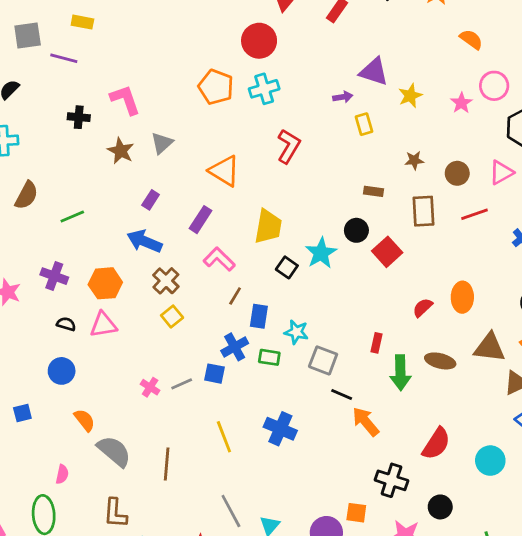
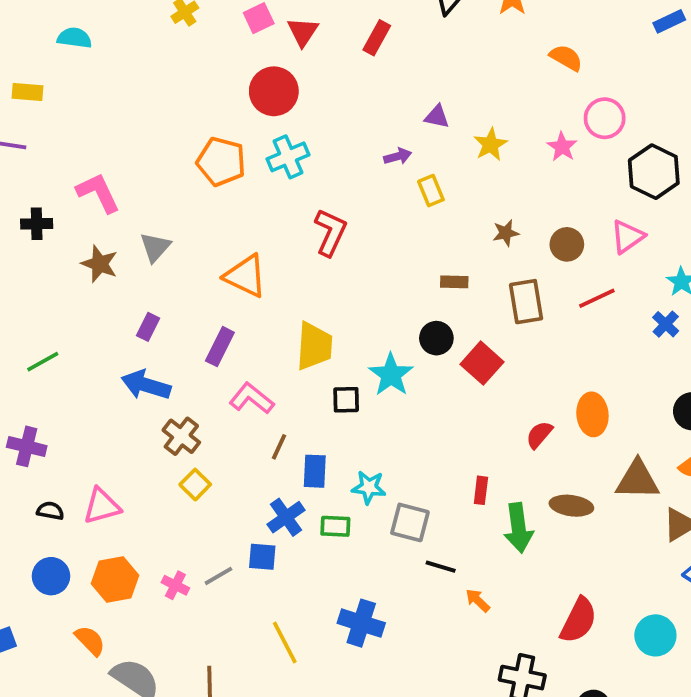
purple triangle: (374, 72) -> (437, 117), size x0.6
black square: (287, 267) -> (346, 400), turned -30
orange hexagon: (105, 283) -> (115, 580), moved
orange arrow: (366, 422) -> (478, 600), size x0.6

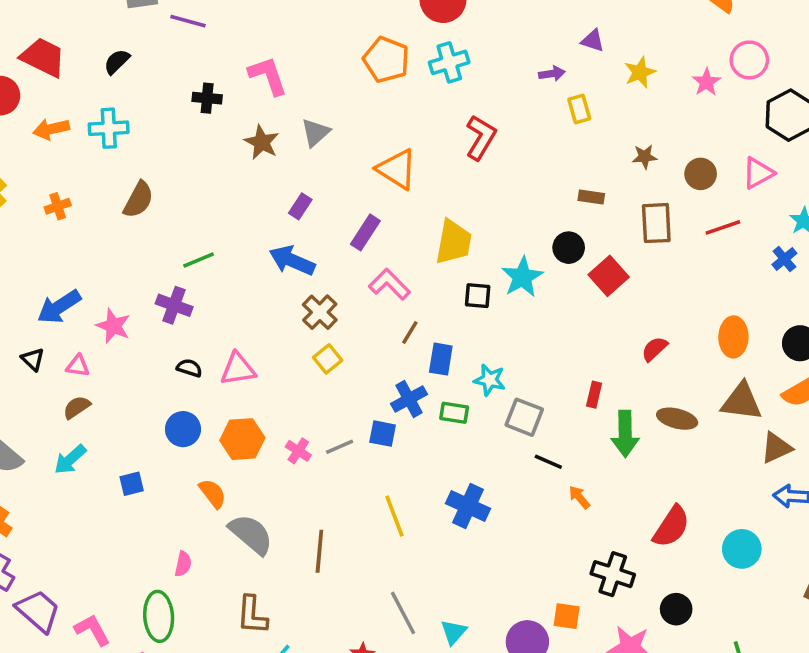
green line: (43, 362) -> (199, 260), moved
orange ellipse: (592, 414) -> (733, 337), moved

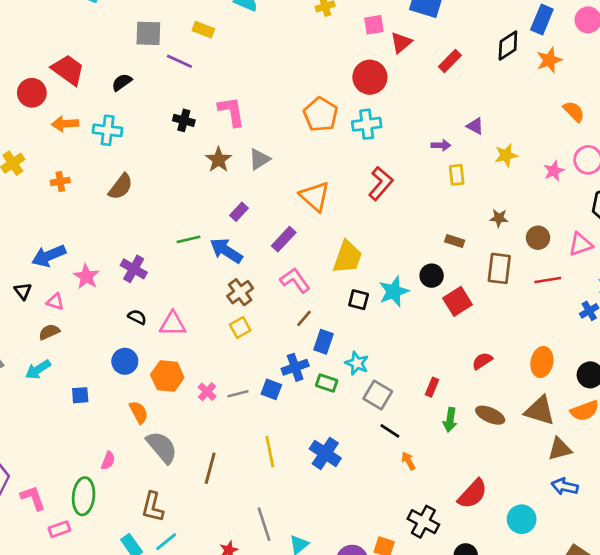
green line: (199, 260) -> (189, 239), moved
green arrow: (625, 434) -> (450, 420), size x0.7

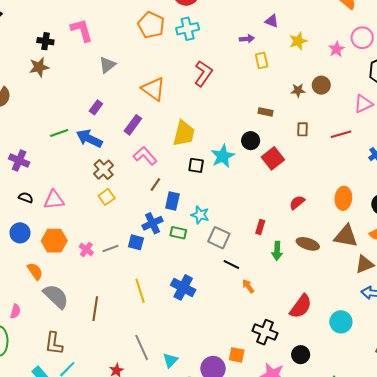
brown star: (219, 160) -> (39, 67), moved, turned 30
brown circle: (538, 238) -> (321, 85), moved
brown rectangle: (499, 268) -> (302, 129), size x0.6

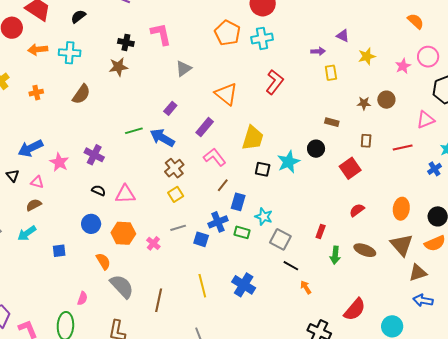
red square: (273, 158) -> (350, 168), moved
brown triangle: (346, 236) -> (402, 245), turned 35
gray line: (110, 249) -> (178, 228), moved

